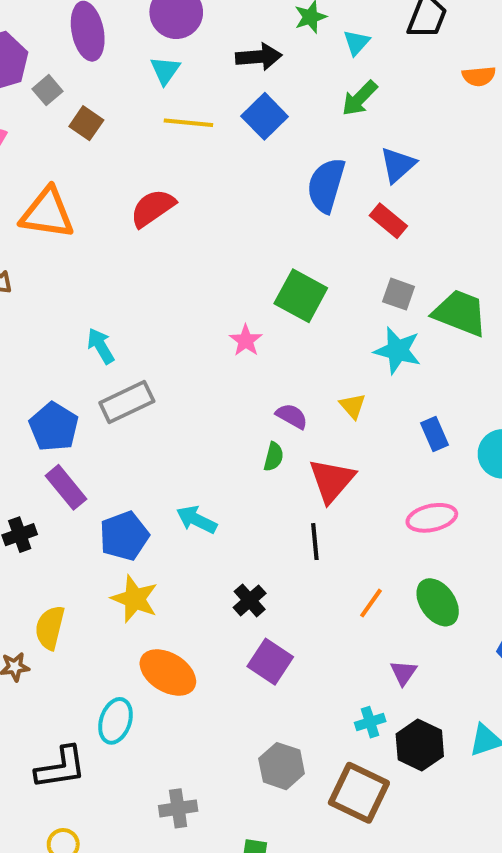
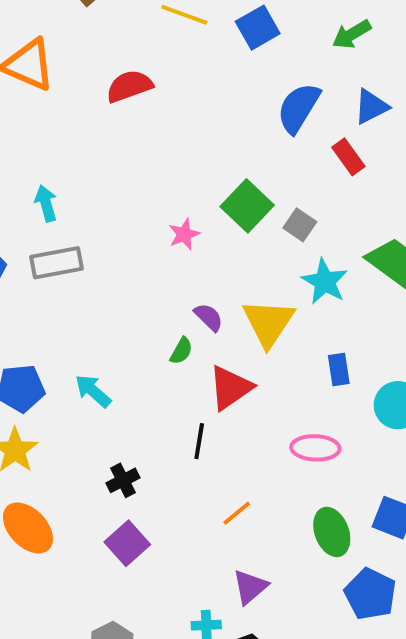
gray square: (399, 294) -> (300, 225), moved
yellow triangle: (353, 406) -> (269, 323), size x2.0
green ellipse: (438, 602) -> (332, 532), moved
purple triangle: (404, 673) -> (250, 587), size x1.4

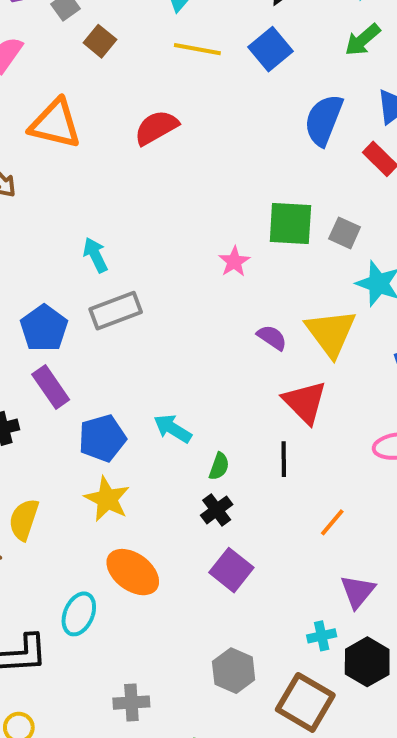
green square: (247, 206) -> (290, 223), turned -30
green semicircle: (181, 351) -> (219, 466), moved
red triangle: (230, 388) -> (305, 402), turned -30

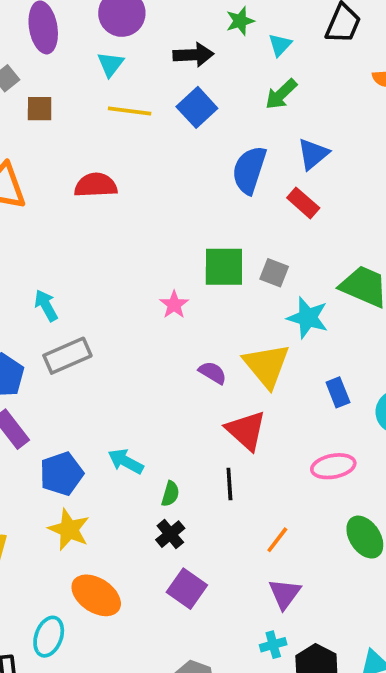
brown square: (100, 41) -> (40, 109), turned -36
red semicircle: (156, 128) -> (96, 185), turned 30
purple triangle: (358, 591) -> (285, 594), moved

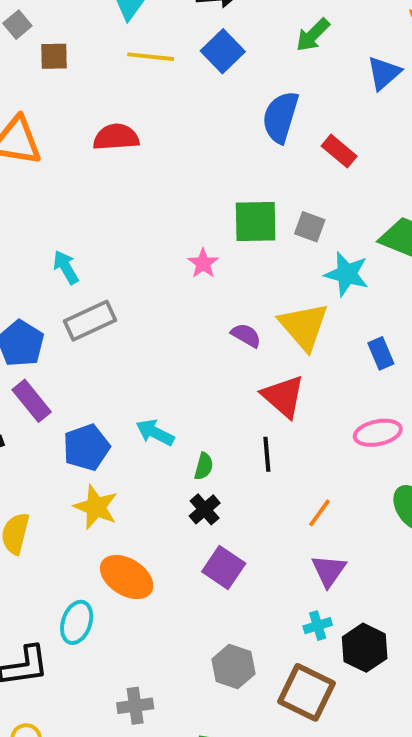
blue triangle: (313, 154) -> (384, 73), moved

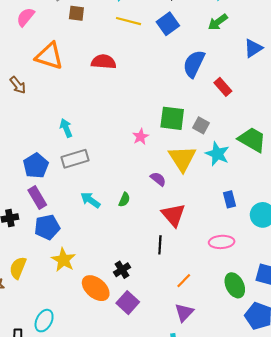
yellow triangle: (304, 326) -> (182, 159), moved
cyan arrow: (155, 433) -> (90, 200), moved
blue pentagon: (86, 447) -> (47, 227), moved
green semicircle: (204, 466) -> (124, 200), moved
orange ellipse: (127, 577) -> (96, 288), moved

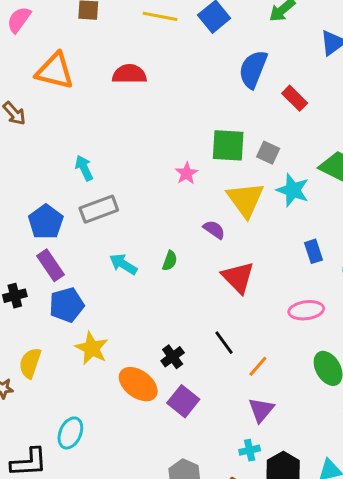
black line: (160, 245) -> (224, 343), moved, turned -36

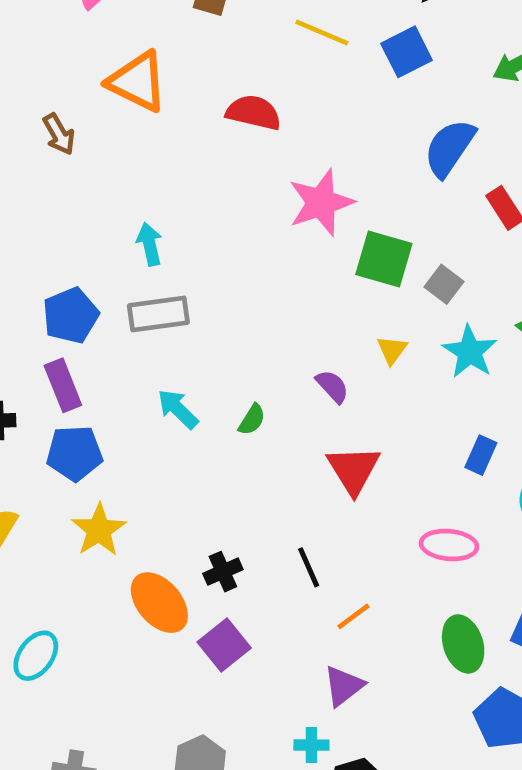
pink star: (187, 173) -> (321, 203), moved, size x1.8
yellow triangle: (245, 200) -> (392, 350), size x0.5
blue rectangle: (313, 251) -> (481, 455), turned 30

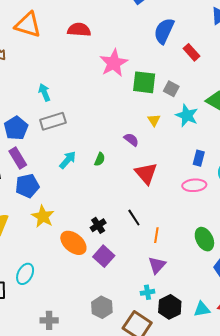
cyan arrow: (178, 409) -> (68, 160), turned 96
pink ellipse: (449, 545) -> (194, 185), moved
orange line: (354, 616) -> (156, 235), turned -35

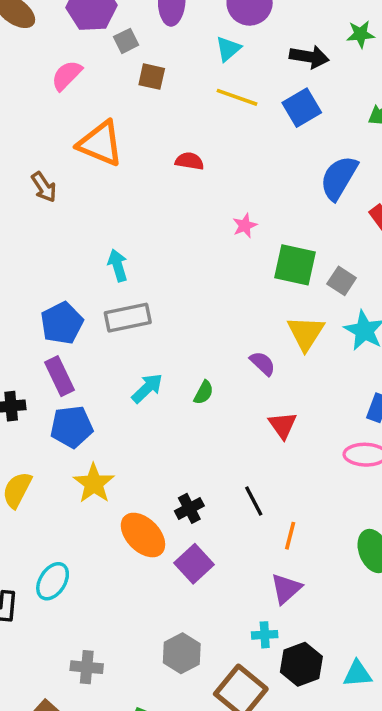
red semicircle: (79, 30) -> (189, 161), size x0.7
pink star: (114, 63) -> (245, 226), size x0.5
yellow triangle: (154, 120) -> (306, 333), size x1.6
red triangle: (146, 173) -> (283, 425), size x0.7

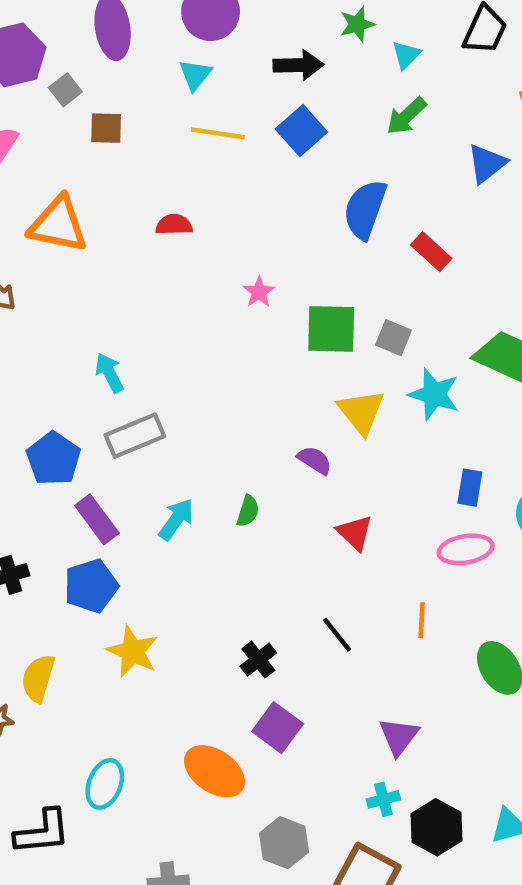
purple rectangle: (60, 376) -> (97, 519), moved
orange ellipse: (143, 535) -> (215, 771), moved
orange line: (290, 536) -> (422, 620), moved

